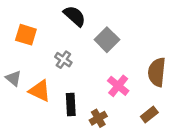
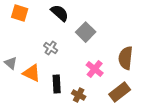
orange square: (26, 35) -> (20, 13), moved
brown rectangle: (149, 114) -> (120, 92), size x1.5
brown cross: (98, 118) -> (79, 95), turned -32

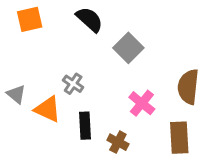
orange square: (20, 13) -> (30, 19), turned -30
gray cross: (51, 48) -> (73, 84), moved
brown rectangle: (120, 92) -> (179, 138), turned -55

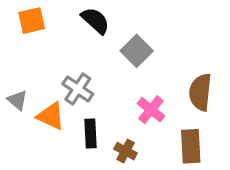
gray cross: (73, 84) -> (78, 89), size x1.4

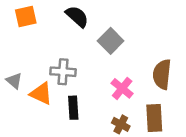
gray cross: (78, 89) -> (63, 72), turned -30
brown cross: (126, 151) -> (121, 124), moved

